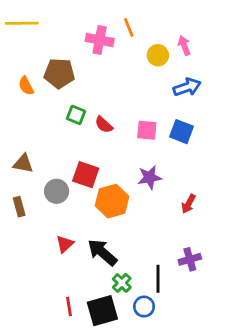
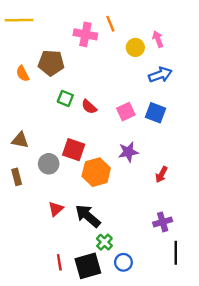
pink square: (147, 130) -> (126, 112), turned -30
black line: (158, 279) -> (176, 253), moved

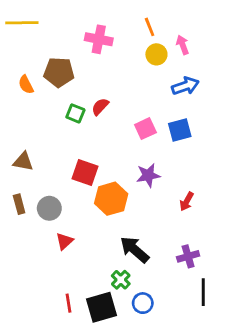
orange line: (110, 24) -> (150, 27), moved
red semicircle: (89, 107) -> (100, 107), moved, turned 91
blue square: (156, 113) -> (180, 130), turned -36
gray circle: (49, 164) -> (49, 208), moved
black arrow: (88, 216) -> (134, 250), moved

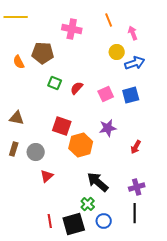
yellow circle: (156, 54) -> (117, 52), moved
red semicircle: (100, 107) -> (77, 88), moved
brown rectangle: (19, 204) -> (14, 149), turned 32
black line: (203, 292) -> (135, 213), moved

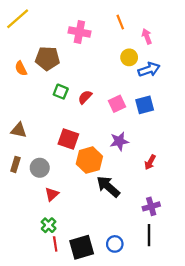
yellow line: (16, 17) -> (18, 19), turned -40
black arrow: (98, 182) -> (108, 187), moved
green cross: (88, 204) -> (49, 225), moved

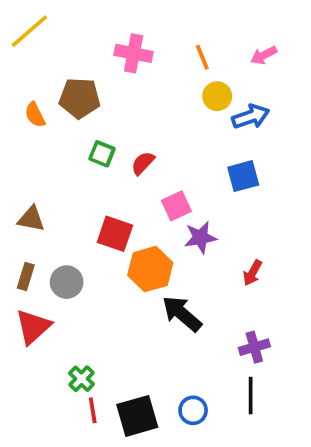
orange line: (120, 22) -> (202, 57), moved
pink arrow: (147, 36) -> (264, 55), moved, turned -96
pink square: (117, 104) -> (176, 206), moved
red triangle: (52, 194) -> (33, 327), moved, size x1.5

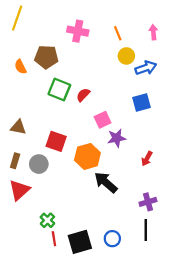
yellow line: (29, 31) -> (17, 18), turned -30
pink arrow: (264, 55) -> (153, 32), turned 112
green square: (102, 154) -> (59, 89), size x1.5
red square: (115, 234) -> (56, 141), moved

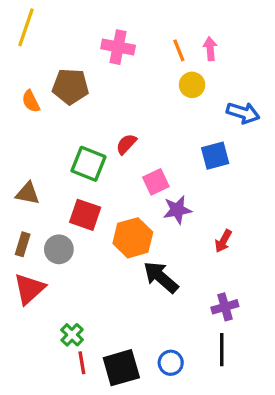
pink arrow: (153, 32) -> (210, 49), moved
blue arrow: (146, 68) -> (243, 113), moved, turned 36
green square: (59, 89) -> (88, 164), moved

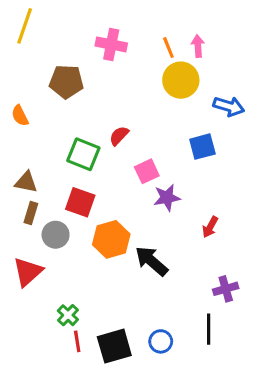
yellow circle: (192, 85) -> (181, 80), size x1.5
orange semicircle: (31, 101) -> (20, 116), moved
orange hexagon: (133, 238) -> (111, 239), moved
brown rectangle: (23, 244) -> (31, 213), moved
purple cross: (225, 307) -> (226, 289), moved

